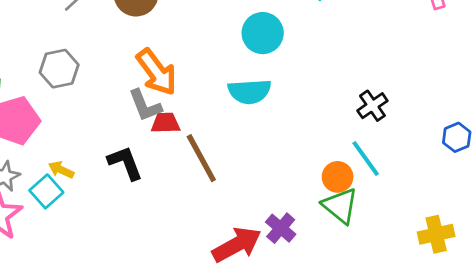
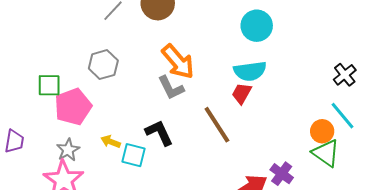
red trapezoid: (165, 123) -> (242, 93), moved, turned -55
cyan square: (46, 191) -> (134, 155), moved, turned -30

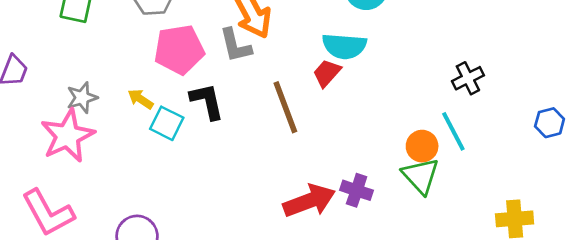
pink pentagon: (73, 107) -> (179, 50), moved
purple cross: (282, 174) -> (357, 190), turned -30

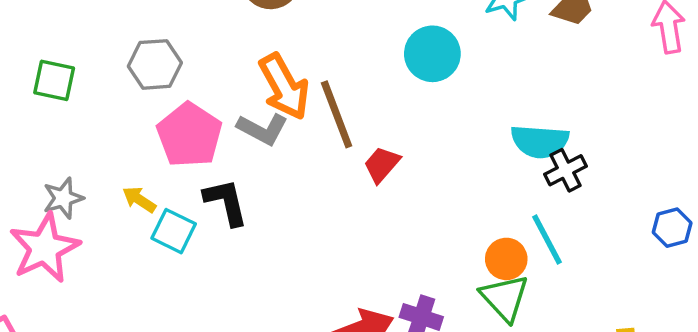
gray L-shape: (235, 45) -> (263, 129), turned -48
cyan semicircle: (344, 46) -> (540, 141), moved
pink pentagon: (179, 50) -> (189, 135), turned -30
brown line: (285, 107) -> (337, 114), moved

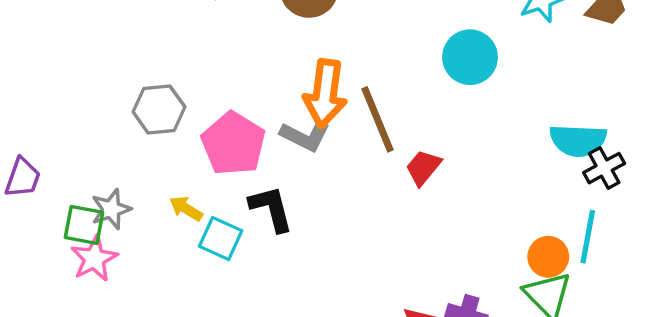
gray hexagon: (155, 64) -> (159, 109), moved
green square: (54, 80) -> (84, 225), moved
orange arrow: (284, 87) -> (325, 94), turned 38
cyan line: (547, 240) -> (588, 237), turned 40
pink star: (45, 248) -> (94, 259), size x0.7

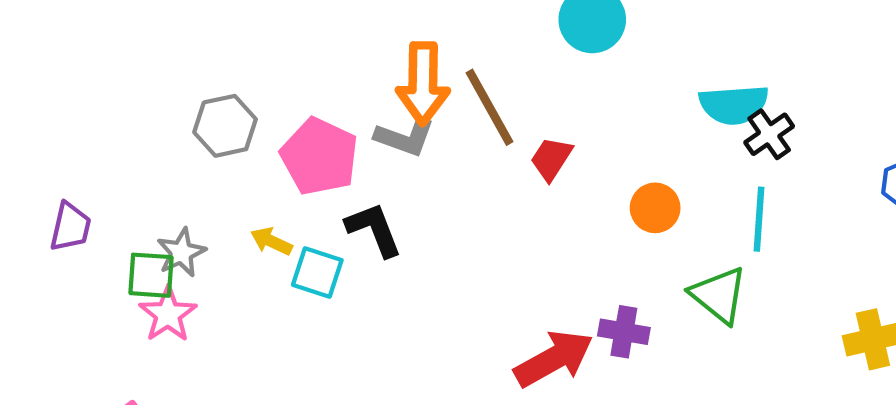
orange circle: (548, 257) -> (655, 208), moved

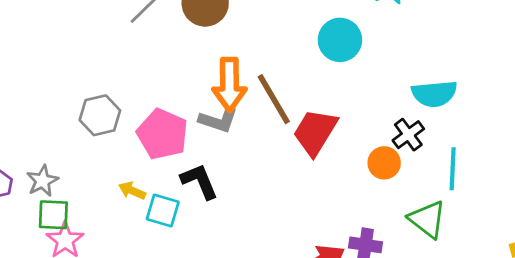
black cross: (769, 134) -> (408, 135), moved
red trapezoid: (551, 159) -> (315, 132), size x1.6
gray star: (181, 252) -> (42, 181), moved

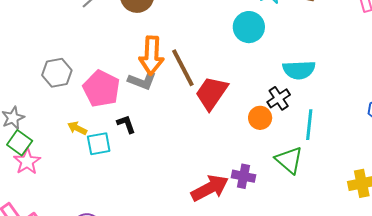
cyan circle: (340, 40) -> (249, 27), moved
black L-shape: (199, 181) -> (126, 124), size x0.7
cyan square: (163, 210) -> (99, 144), turned -30
green square: (53, 215) -> (20, 143), turned 30

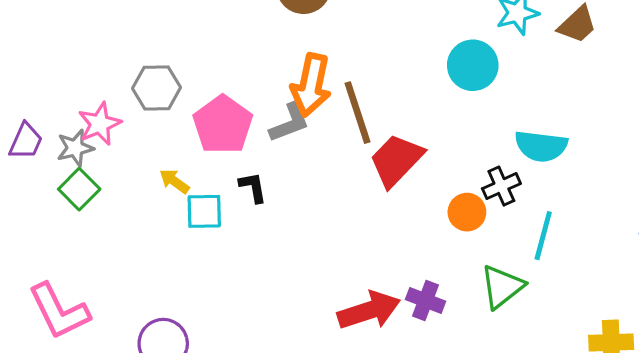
gray L-shape: (142, 81) -> (290, 123), turned -52
green triangle: (289, 160) -> (502, 287), turned 32
pink star: (27, 162) -> (100, 124), moved

